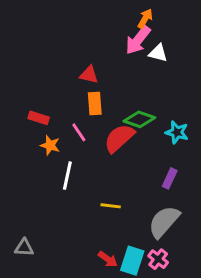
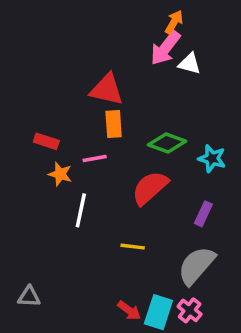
red triangle: (89, 75) -> (107, 89), size x1.5
pink line: (79, 132) -> (95, 159), turned -66
red semicircle: (119, 138) -> (150, 188), moved

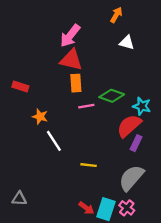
pink arrow: (165, 48) -> (70, 36), moved
red rectangle: (46, 141) -> (20, 87), moved
pink line: (95, 159) -> (86, 106), moved
red semicircle: (150, 188) -> (129, 126), moved
white line: (81, 210) -> (54, 141), turned -45

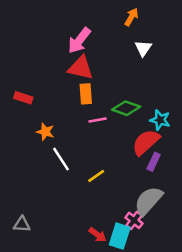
white triangle: (127, 43) -> (143, 48), turned 49
yellow line: (89, 165) -> (96, 176), moved, turned -42
pink cross: (127, 208) -> (134, 220), moved

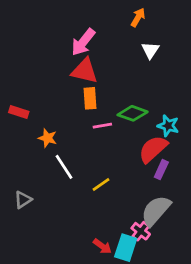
red rectangle: (23, 98) -> (19, 112), moved
gray triangle: (22, 224) -> (23, 200), moved, turned -36

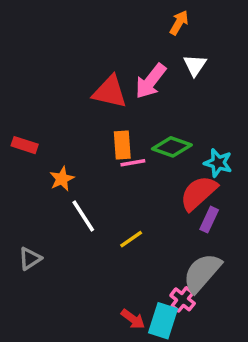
pink arrow: (83, 42) -> (151, 81), moved
orange rectangle: (90, 98) -> (122, 145), moved
orange star: (48, 138) -> (62, 179), turned 30

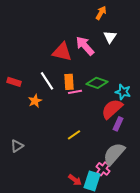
pink arrow: (151, 81) -> (85, 46), turned 100
white line: (83, 216) -> (47, 81), moved

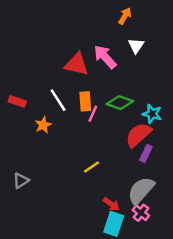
pink line: (75, 92) -> (93, 114), turned -56
pink cross: (103, 169) -> (141, 213), moved
red arrow: (75, 180) -> (111, 204), moved

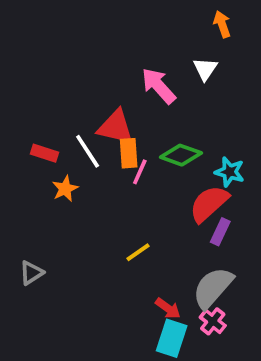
orange arrow: (125, 16) -> (222, 24), moved, turned -49
red triangle: (77, 64) -> (116, 127), moved
red rectangle: (17, 101) -> (45, 153), moved

